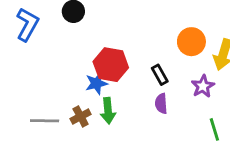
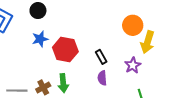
orange circle: (191, 42) -> (133, 25), moved
blue star: (96, 83) -> (40, 39), moved

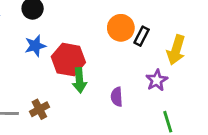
orange circle: (133, 25) -> (121, 28), moved
black rectangle: (101, 57) -> (142, 36), moved, turned 56
green arrow: (63, 83) -> (79, 80), moved

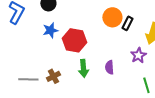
green arrow: (79, 80) -> (83, 68), moved

